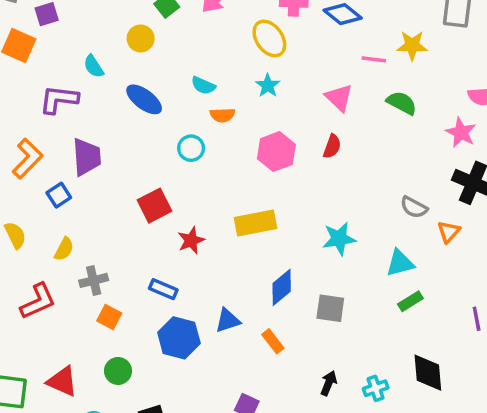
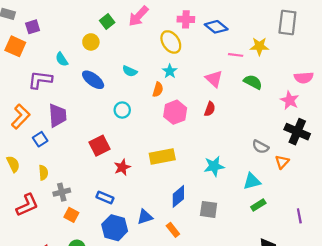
orange semicircle: (222, 115) -> (158, 90), moved, turned -72
yellow semicircle: (64, 249) -> (43, 173), turned -32

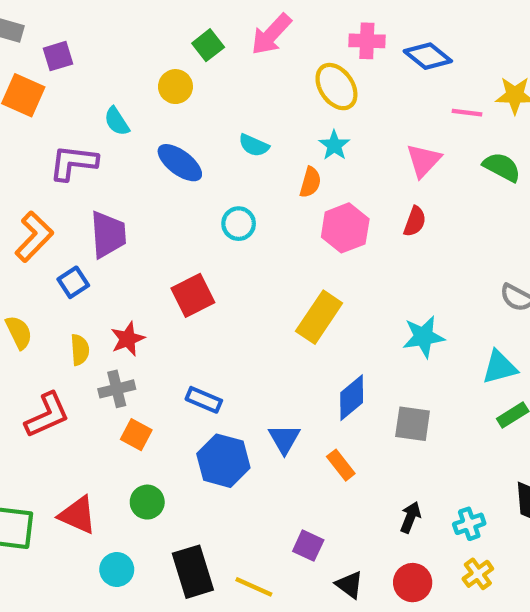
pink triangle: (214, 79) -> (423, 161), turned 30
yellow rectangle: (162, 156) -> (319, 317), turned -45
red star: (122, 167) -> (128, 339), moved
blue triangle: (145, 217) -> (284, 439), turned -42

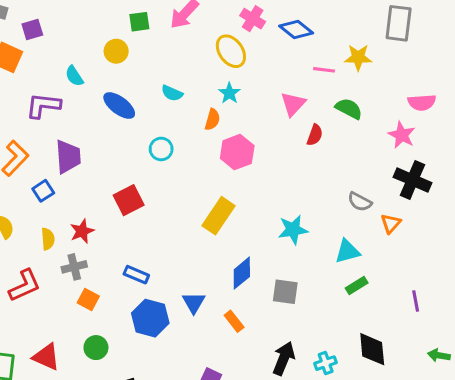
pink cross: (367, 41) -> (253, 19), turned 30
green square: (208, 45) -> (139, 22), turned 30
red semicircle: (415, 221) -> (315, 135), moved
black arrow: (410, 517) -> (284, 358), size x1.5

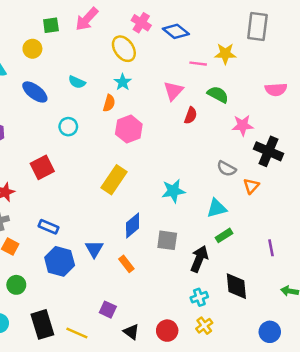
pink star: (402, 135) -> (243, 125), moved, turned -30
black arrow: (284, 358) -> (199, 259), moved

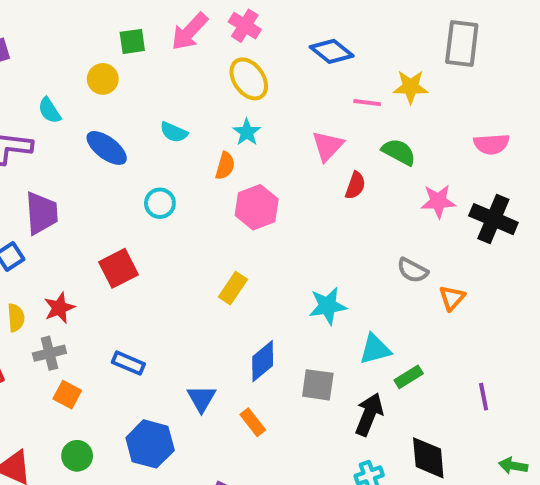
pink cross: (141, 23) -> (245, 26), moved
black cross: (269, 151) -> (493, 219), moved
yellow rectangle: (114, 180) -> (233, 288), size x0.7
cyan triangle: (217, 208) -> (375, 349), moved
blue hexagon: (60, 261) -> (150, 444), moved

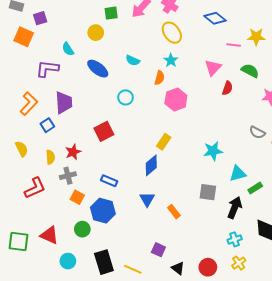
blue diamond: (263, 361) -> (151, 165), moved
blue hexagon: (150, 444) -> (103, 211), moved

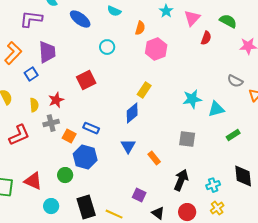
cyan star: (171, 60) -> (166, 11), moved
cyan triangle: (238, 174) -> (216, 109), moved
orange square: (77, 197) -> (69, 136), moved
black arrow: (235, 208) -> (181, 180), moved

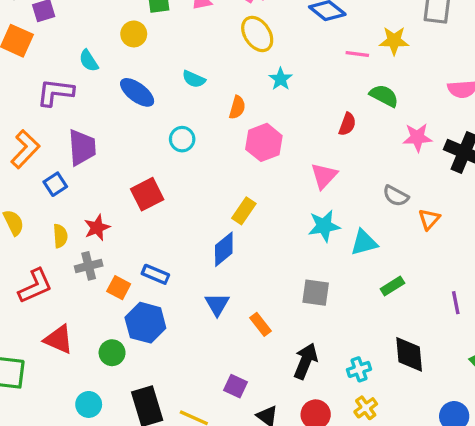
pink triangle: (192, 18) -> (324, 176), moved
red triangle: (33, 181) -> (59, 339), moved

